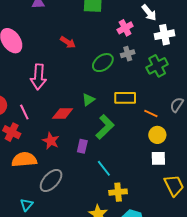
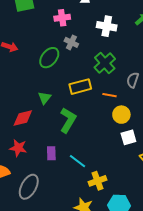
pink cross: (125, 28) -> (62, 18), turned 35
white cross: (165, 35) -> (107, 26), moved, turned 36
gray cross: (128, 54) -> (71, 42), turned -32
green cross: (157, 66) -> (105, 63), moved
purple rectangle: (82, 146) -> (51, 153), moved

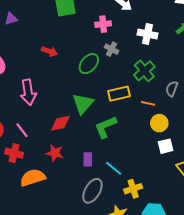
green triangle: (45, 98) -> (83, 104), size x1.6
green L-shape: (68, 120) -> (105, 127), turned -145
gray ellipse: (29, 187) -> (92, 191), moved

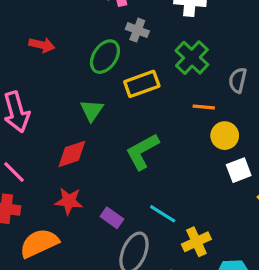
yellow rectangle: (119, 94) -> (142, 84), moved
green triangle: (83, 104) -> (92, 110), moved, size x0.7
purple rectangle: (88, 159) -> (112, 218), moved, turned -48

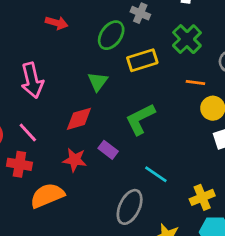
purple rectangle: (112, 218) -> (108, 150), moved
yellow cross: (196, 242) -> (202, 197), moved

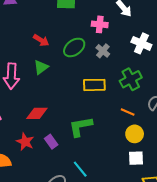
green ellipse: (111, 35) -> (74, 47), moved
green triangle: (98, 81) -> (41, 67), moved

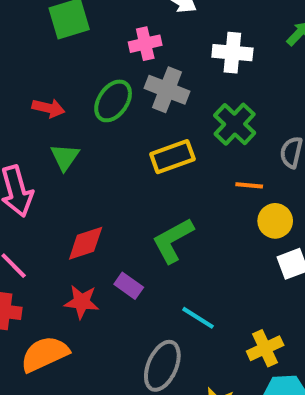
gray cross: (103, 51) -> (167, 90), size x1.5

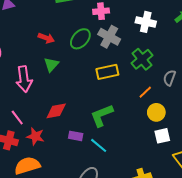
orange line: (249, 185) -> (145, 92), turned -56
purple rectangle: (129, 286) -> (76, 136), turned -32
red star: (82, 302) -> (35, 136), moved
cyan line: (198, 318) -> (99, 145), moved

